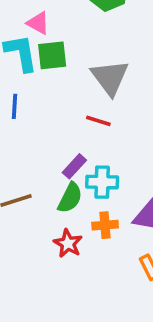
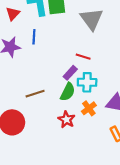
red line: (98, 121) -> (83, 57), moved
orange cross: (105, 225) -> (89, 108), turned -32

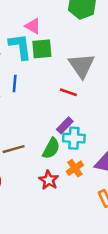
red line: (83, 57) -> (68, 92), moved
purple rectangle: (70, 73) -> (65, 125), moved

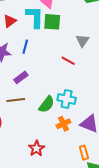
gray triangle: (82, 66) -> (82, 41), size x0.6
purple rectangle: (65, 125) -> (21, 77), moved
red star: (49, 180) -> (37, 148), moved

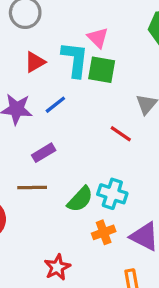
blue line: (25, 47) -> (55, 105), turned 32

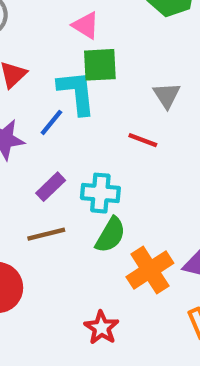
cyan L-shape: (75, 59) -> (77, 92), moved
cyan cross: (112, 194) -> (100, 193), moved
orange cross: (104, 232) -> (150, 270), size x1.5

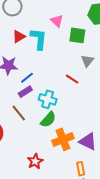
green square: (100, 65) -> (77, 35), moved
cyan L-shape: (77, 92) -> (39, 39), moved
blue line: (51, 122) -> (27, 78), moved
brown line: (46, 234) -> (19, 113), turned 54

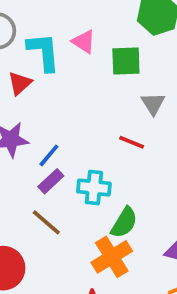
cyan L-shape: (39, 39) -> (44, 52), moved
green semicircle: (48, 120) -> (124, 223), moved
orange cross: (63, 139) -> (112, 257), moved

